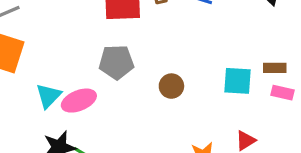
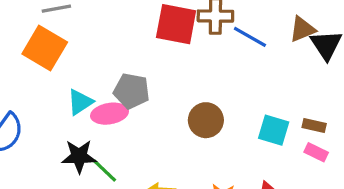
gray pentagon: (116, 62) -> (132, 91), moved
brown circle: (171, 86) -> (206, 120), size x1.4

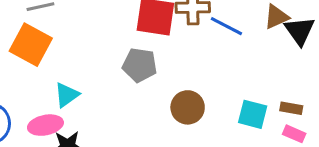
gray pentagon: (132, 91) -> (140, 65), moved
pink ellipse: (109, 114) -> (45, 125), moved

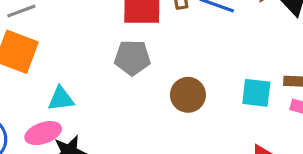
cyan triangle: (67, 95) -> (61, 99), turned 36

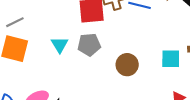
cyan triangle: (61, 99) -> (60, 45), moved, turned -48

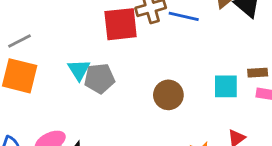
gray pentagon: (89, 45) -> (99, 78), moved

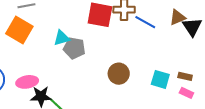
cyan triangle: (79, 70) -> (62, 38), turned 30

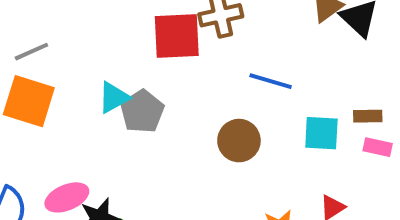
blue line: (145, 22) -> (271, 81), moved
gray pentagon: (74, 48) -> (142, 111), turned -30

